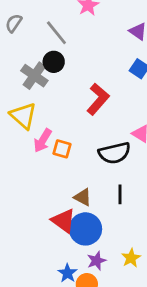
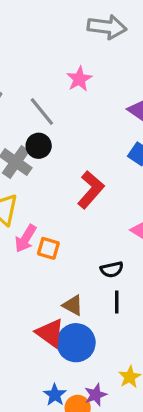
black semicircle: (114, 153) -> (112, 269), moved, size x0.6
purple star: (97, 261) -> (96, 395), moved

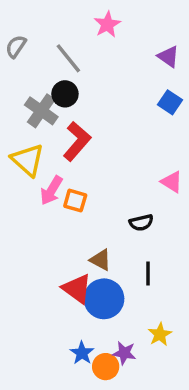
red L-shape: (91, 190) -> (77, 141), moved
black line: (117, 302) -> (148, 273), moved
purple star: (96, 395) -> (124, 353), turned 30

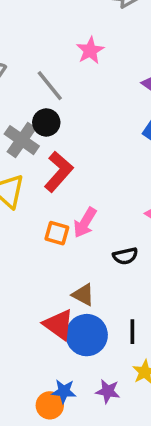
pink arrow: (51, 190) -> (85, 223), moved
black line: (148, 273) -> (132, 332), moved
blue star: (82, 353) -> (64, 391), turned -30
orange circle: (106, 367) -> (50, 405), moved

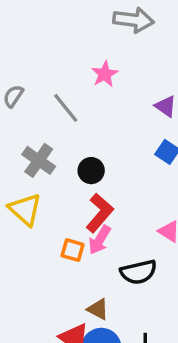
black circle: (46, 122) -> (91, 171), moved
red L-shape: (59, 172) -> (100, 213), moved
black semicircle: (125, 256) -> (138, 272), size x1.5

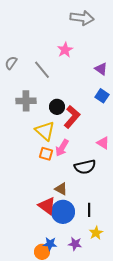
gray cross: (39, 160) -> (26, 101), turned -36
yellow triangle: (25, 209) -> (45, 131), moved
red L-shape: (100, 213) -> (72, 117), moved

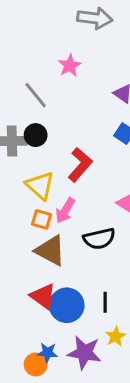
black circle: (57, 107) -> (36, 135), moved
brown triangle: (61, 189) -> (50, 250), moved, size x1.6
purple star: (75, 244) -> (84, 353), size x1.6

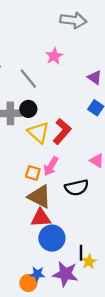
yellow triangle: (40, 185) -> (38, 132), moved
red triangle: (43, 296) -> (41, 218), moved, turned -40
black line: (105, 302) -> (81, 253), moved

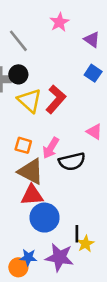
pink star: (54, 56) -> (59, 22), moved
pink arrow: (51, 166) -> (51, 148), moved

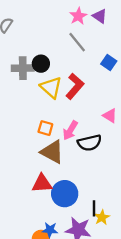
purple triangle: (92, 40) -> (100, 16), moved
gray line: (18, 41) -> (77, 42), moved
red triangle: (32, 195) -> (42, 183), moved

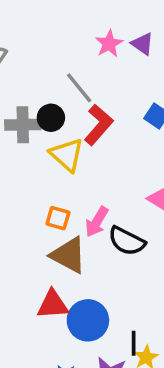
gray line: (77, 42) -> (79, 88), moved
red L-shape: (75, 86) -> (98, 125), moved
black semicircle: (90, 143) -> (127, 241), turned 40

